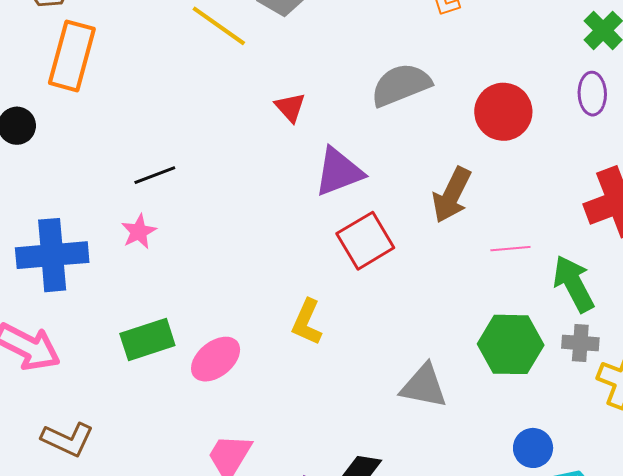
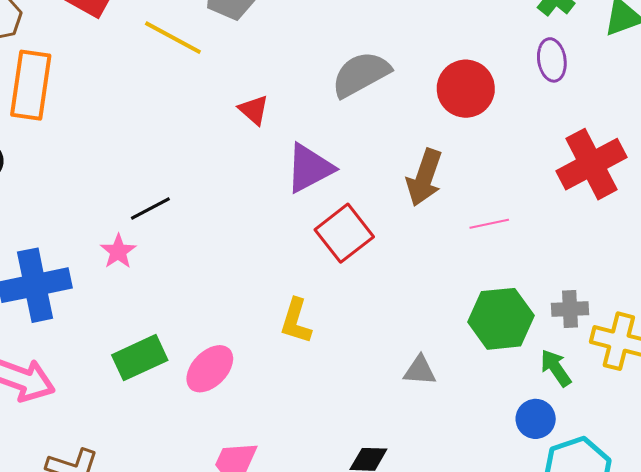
black line: (155, 175) -> (150, 209), moved
green arrow: (574, 284) -> (556, 368), moved, size x0.7
gray triangle: (424, 386) -> (420, 370), size x0.7

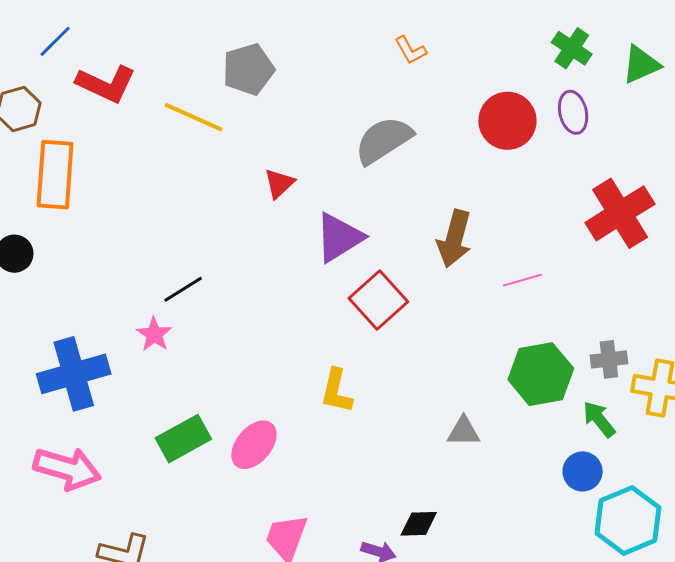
red circle: (466, 89) -> (507, 121), moved
red triangle: (254, 110) -> (279, 183), turned 40

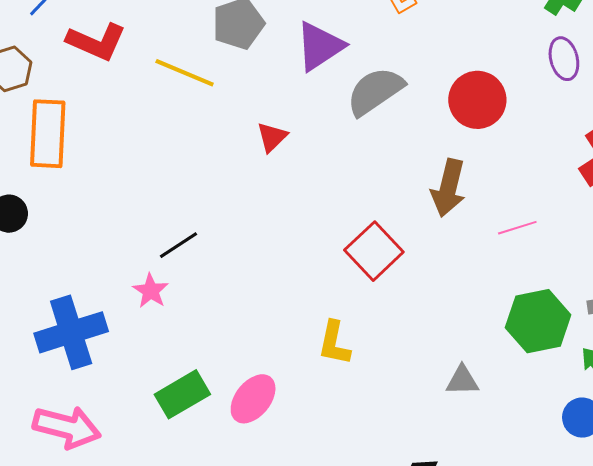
red circle: (507, 121) -> (477, 100), moved
purple triangle: (339, 237) -> (320, 46), moved

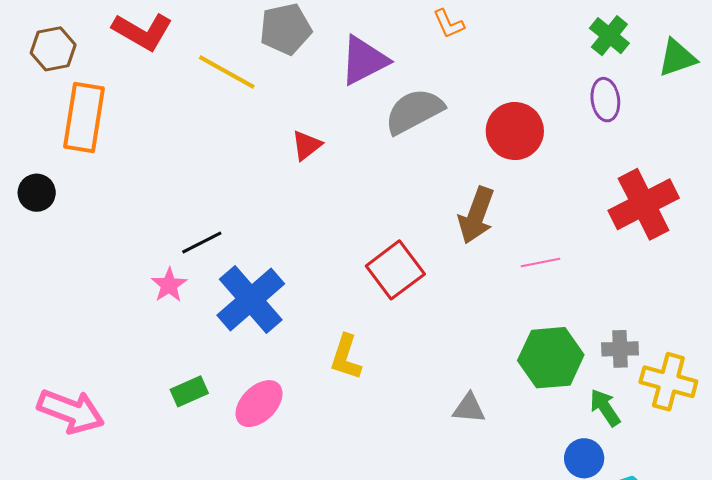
blue cross: (71, 332) -> (251, 299), moved, turned -30
green rectangle: (182, 394) -> (189, 391), size x0.7

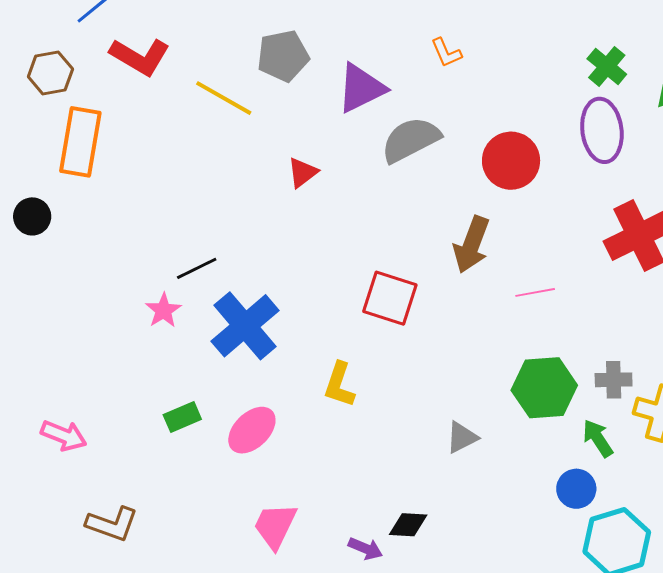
purple ellipse: (605, 100) -> (602, 130), size x1.5
red square: (395, 270) -> (390, 298), turned -36
gray triangle: (469, 408) -> (462, 437), turned -33
pink arrow: (71, 411) -> (64, 436), size x0.7

